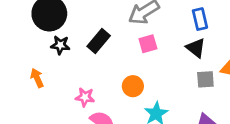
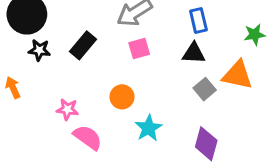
black triangle: (196, 48) -> (194, 53), turned -35
gray square: (205, 79) -> (205, 89), turned -36

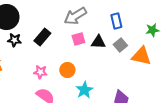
black triangle: (194, 53) -> (98, 42), moved
gray square: (205, 89) -> (120, 45), moved
pink star: (67, 109) -> (40, 72), moved

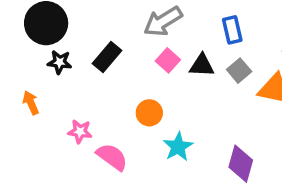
pink square: (78, 39) -> (168, 60), turned -32
pink star: (40, 72) -> (80, 131), moved

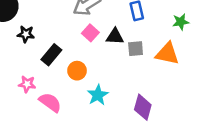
black rectangle: (107, 57) -> (51, 55), moved
black star: (60, 62) -> (26, 34), moved
gray square: (239, 71) -> (136, 49), moved, turned 35

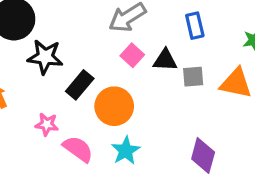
black star: (26, 34) -> (45, 57), size x1.5
orange circle: (77, 71) -> (114, 106), size x1.5
cyan star: (98, 95) -> (126, 151), moved

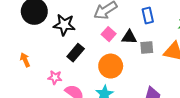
black star: (45, 57) -> (64, 25), moved
orange circle: (114, 106) -> (111, 66), moved

